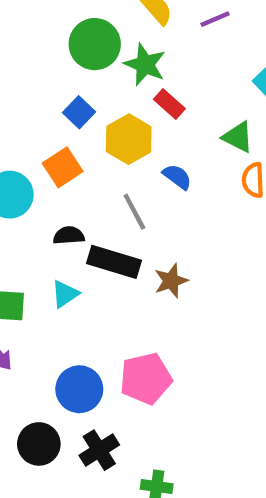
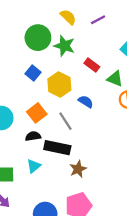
red rectangle: (169, 104) -> (92, 65), moved
orange square: (63, 167) -> (37, 113), moved
brown star: (171, 281) -> (78, 169), moved

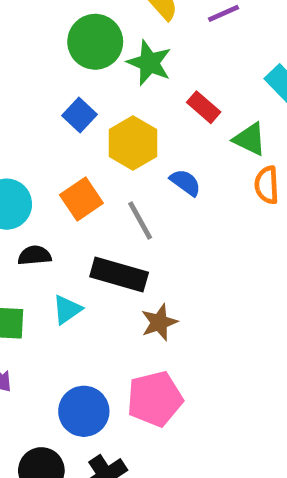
black semicircle: (33, 136) -> (35, 255), moved

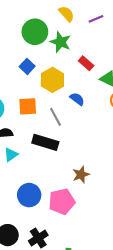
orange square: (81, 199) -> (28, 106), turned 30
cyan triangle: (67, 310) -> (11, 155), moved
brown star: (159, 322) -> (81, 175), moved
blue circle: (84, 411) -> (29, 195), moved

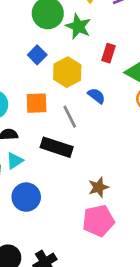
red rectangle: (86, 63) -> (109, 53), turned 64
blue circle: (29, 195) -> (26, 197), moved
pink pentagon: (62, 202) -> (98, 221), moved

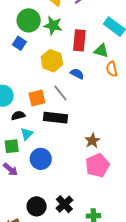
red rectangle: (109, 53) -> (79, 40), size x1.5
blue square: (37, 55) -> (19, 43), moved
orange square: (37, 103) -> (37, 98), moved

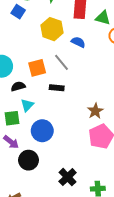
black rectangle: (55, 118) -> (57, 88), size x0.6
black circle: (37, 206) -> (29, 160), moved

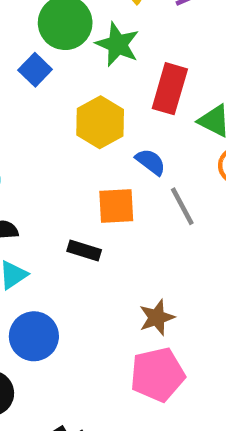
gray line: (61, 62) -> (182, 206), moved
orange square: (37, 68) -> (116, 206), moved

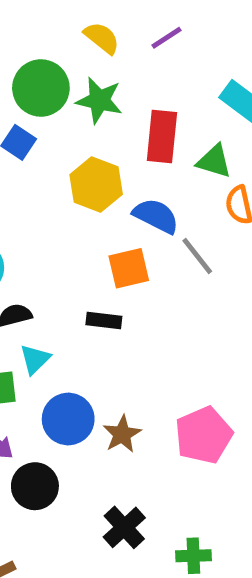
blue semicircle: (151, 162) -> (156, 216), size x1.4
brown star: (157, 317) -> (122, 434), moved

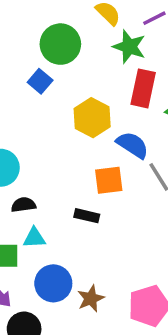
green star: (99, 100) -> (129, 47), moved
cyan triangle: (35, 359) -> (34, 238), turned 35

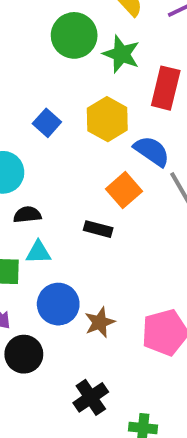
green star: (129, 47) -> (121, 54), moved
blue square: (40, 81) -> (47, 123), moved
orange square: (109, 180) -> (124, 190), turned -36

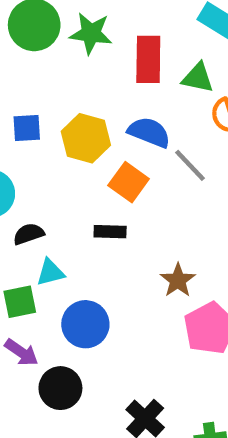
yellow hexagon: (107, 119) -> (86, 138), moved
blue square: (47, 123) -> (27, 128), turned -32
brown star: (100, 322) -> (178, 280), moved

